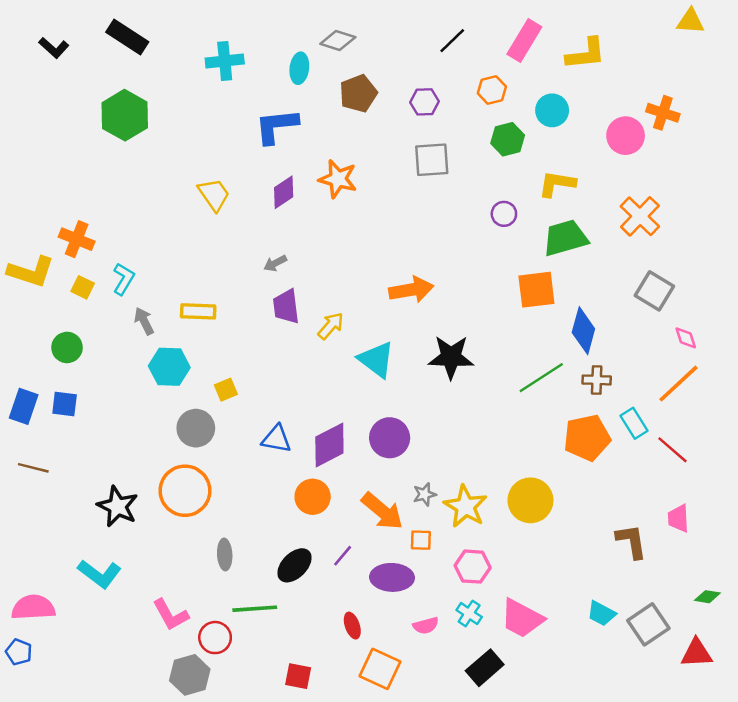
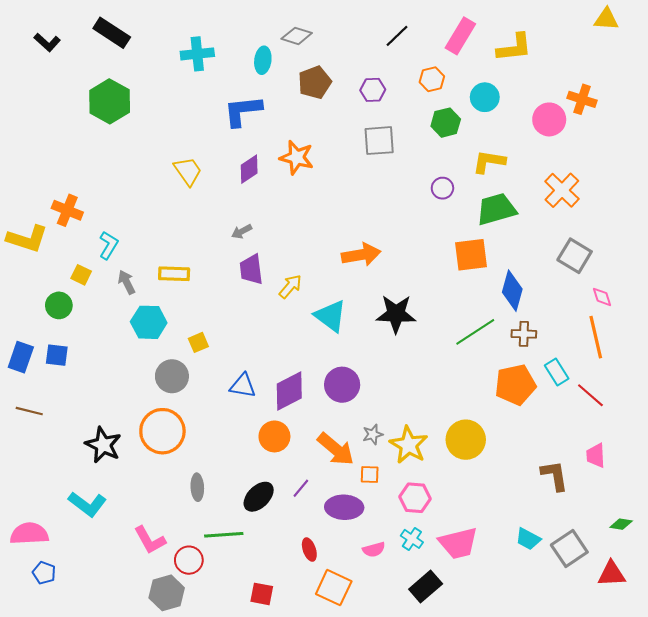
yellow square: (83, 287) -> (81, 275), moved
orange line: (678, 384) -> (596, 337), turned -60
pink trapezoid: (522, 618) -> (458, 543), turned -42
blue pentagon: (19, 652) -> (44, 573), moved

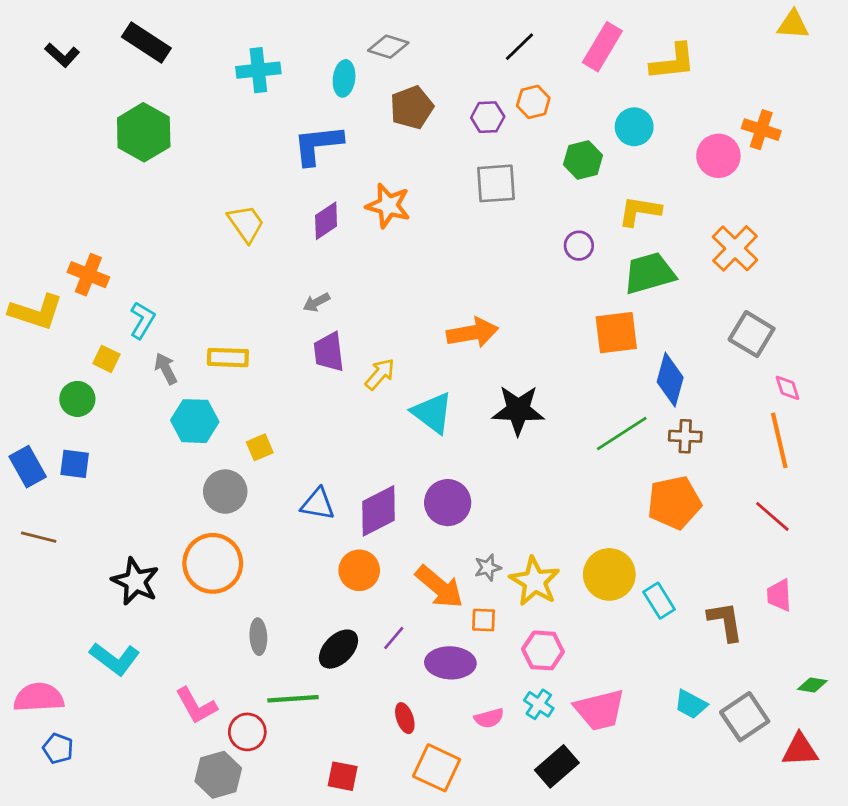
orange hexagon: (432, 79) -> (533, 102), moved
blue rectangle: (21, 357) -> (28, 467), turned -48
cyan rectangle: (557, 372) -> (659, 601), moved

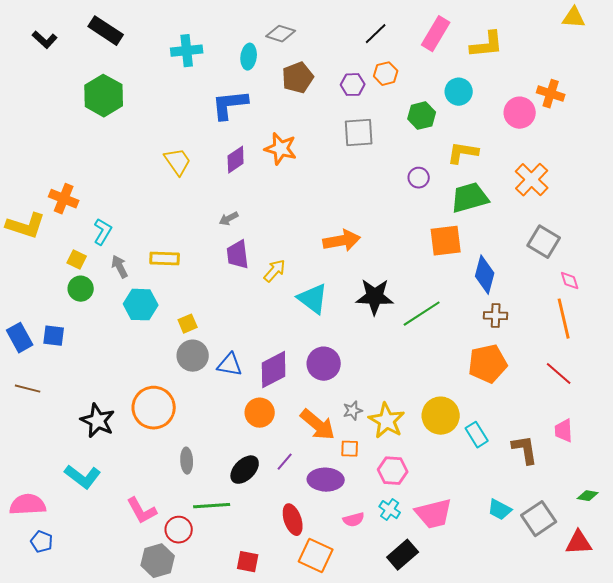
green circle: (77, 399) -> (81, 289), moved
green line: (622, 434) -> (422, 314), moved
gray circle: (225, 492) -> (193, 356), moved
red ellipse: (405, 718) -> (293, 520), size x1.4

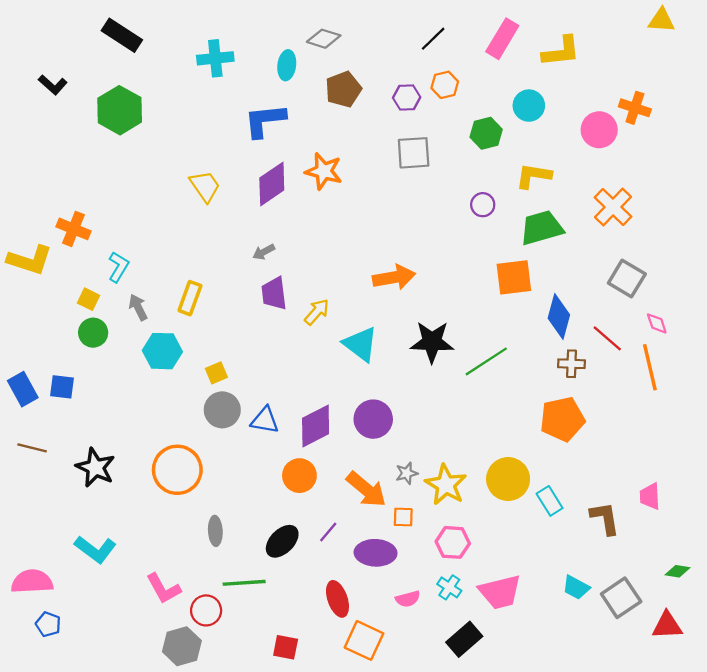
black L-shape: (45, 40) -> (53, 85), moved
purple diamond: (236, 160) -> (272, 184), size x1.4
yellow rectangle: (165, 259) -> (190, 298), turned -72
red line: (559, 374) -> (607, 338), moved
black star: (98, 421) -> (95, 468), moved

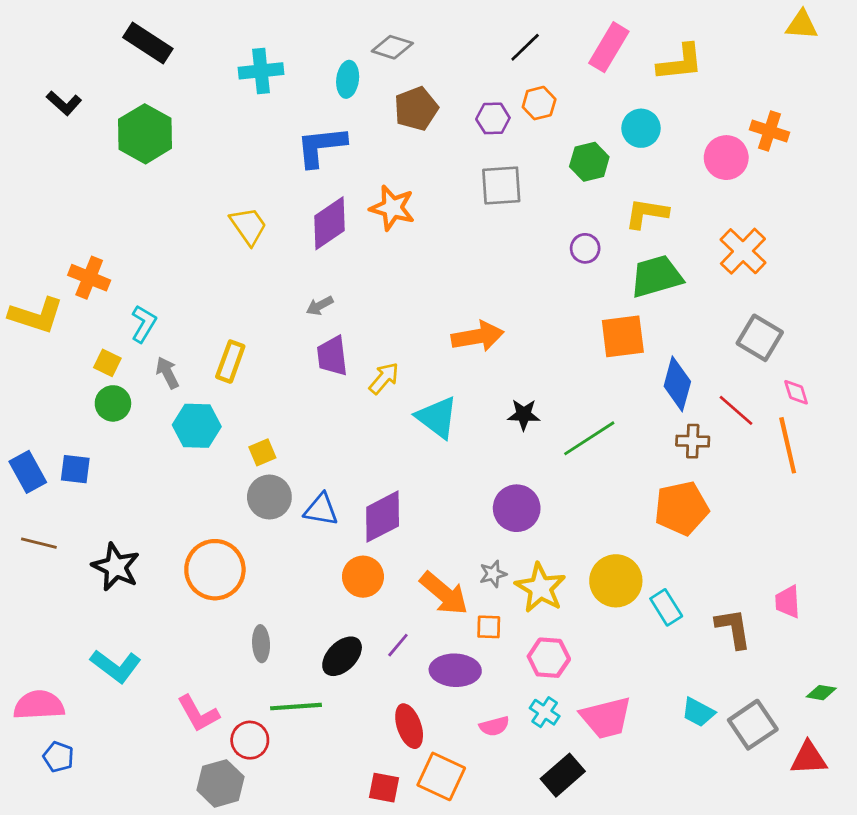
black star: (432, 342) -> (524, 415), size x0.6
purple circle: (373, 419) -> (517, 508), moved
red square: (286, 647) -> (384, 788), moved

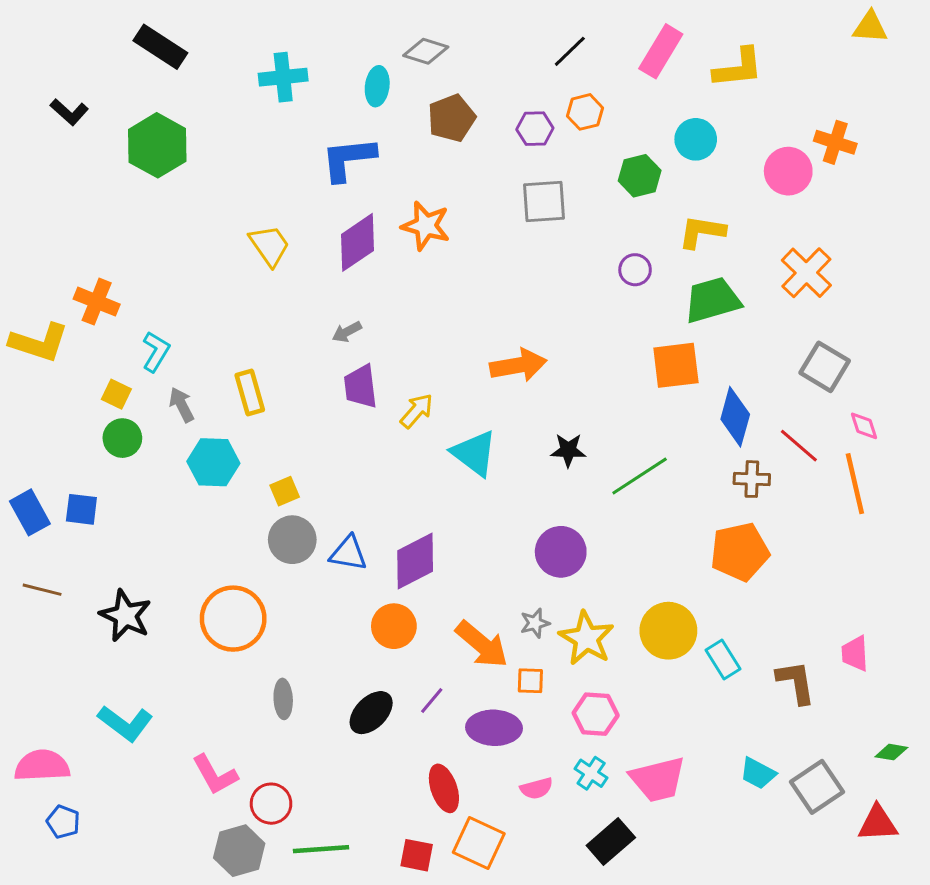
yellow rectangle: (230, 362) -> (250, 393), turned -36
green line: (296, 707) -> (321, 849), moved

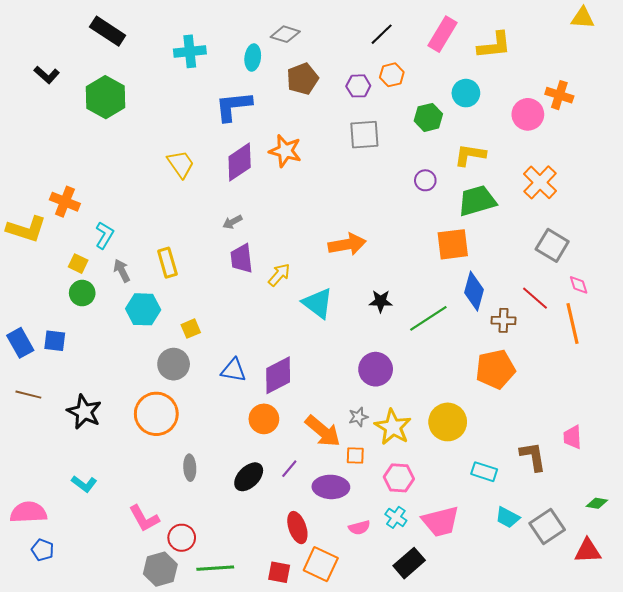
blue diamond: (735, 417) -> (474, 291), moved
gray circle: (292, 540) -> (174, 364), moved
cyan rectangle: (723, 660) -> (484, 472), moved, turned -40
cyan L-shape: (125, 723) -> (84, 484), size x0.7

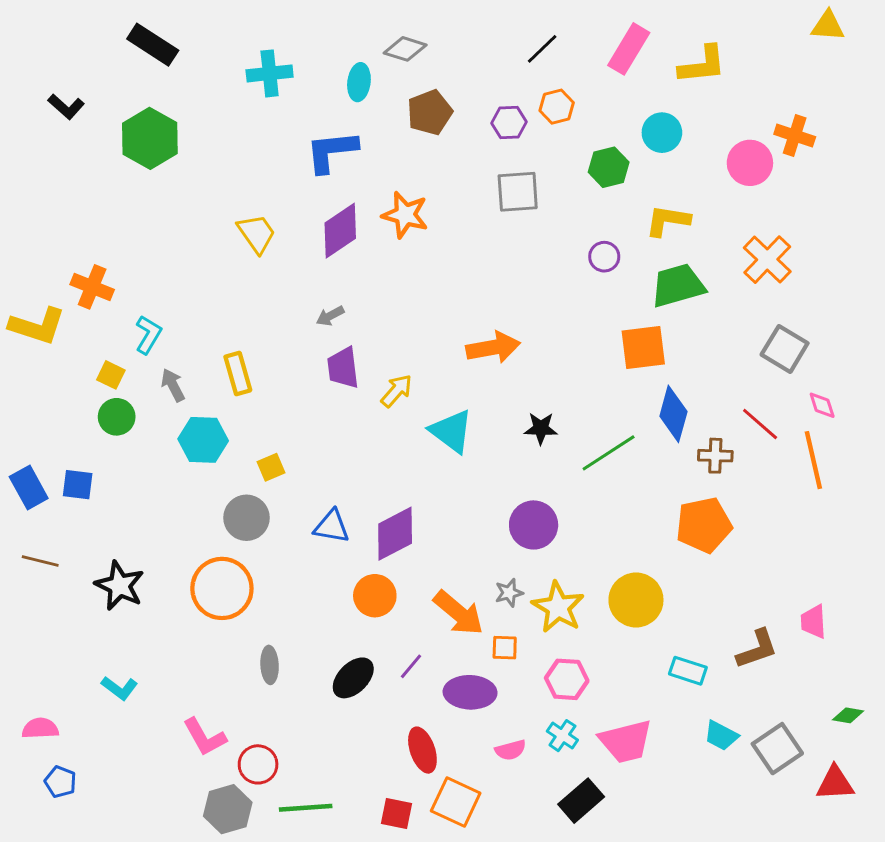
brown L-shape: (533, 456) -> (757, 649), turned 80
pink semicircle: (28, 512) -> (40, 728), size x0.7

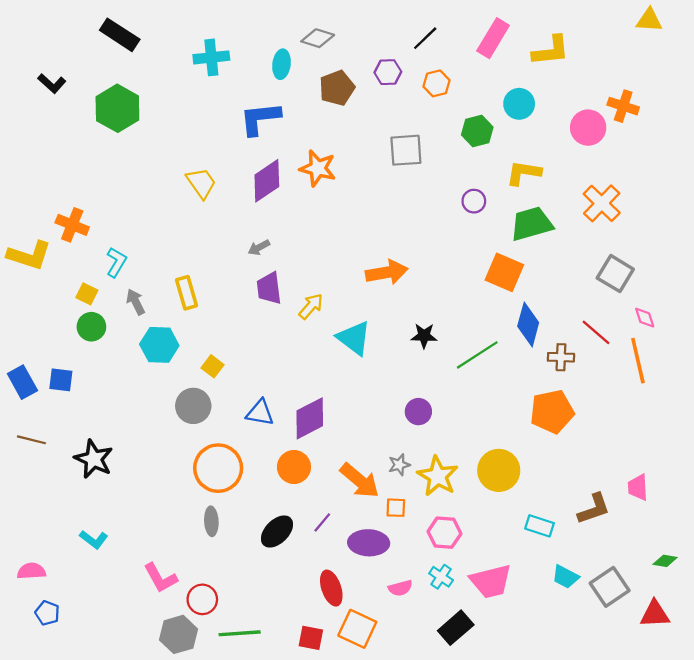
purple hexagon: (509, 122) -> (388, 72), moved
orange square: (643, 348) -> (504, 272), turned 30
yellow square: (271, 467) -> (212, 366), turned -30
purple circle: (534, 525) -> (418, 412), size x0.7
orange circle: (222, 588) -> (218, 468), moved

